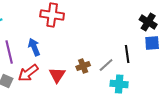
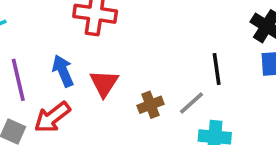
black line: (127, 54) -> (217, 69), moved
red triangle: (57, 75) -> (104, 83), moved

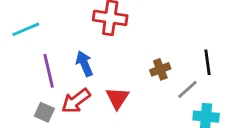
red triangle: (104, 83) -> (117, 98), moved
brown cross: (150, 105) -> (160, 69), moved

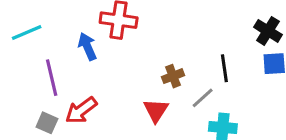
blue arrow: (84, 64) -> (87, 47), moved
red triangle: (117, 98) -> (156, 110), moved

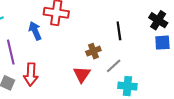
black line: (224, 68) -> (119, 31), moved
red arrow: (81, 110) -> (31, 74), turned -50

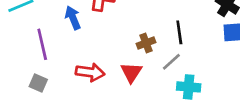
black line: (119, 31) -> (179, 32), moved
red arrow: (31, 74) -> (90, 72), moved, turned -85

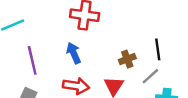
blue arrow: (73, 18) -> (74, 53), moved

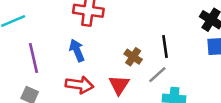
brown cross: (127, 59) -> (133, 57), turned -35

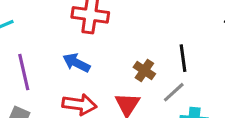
blue arrow: (77, 50) -> (76, 63), turned -40

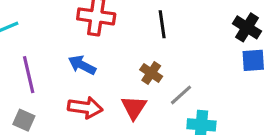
black line: (183, 58) -> (162, 24), moved

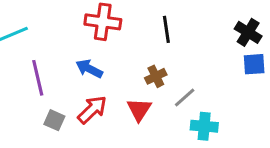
brown cross: (151, 73) -> (156, 76), turned 30
red arrow: (85, 108) -> (92, 110), turned -52
gray square: (24, 120) -> (54, 120), moved

